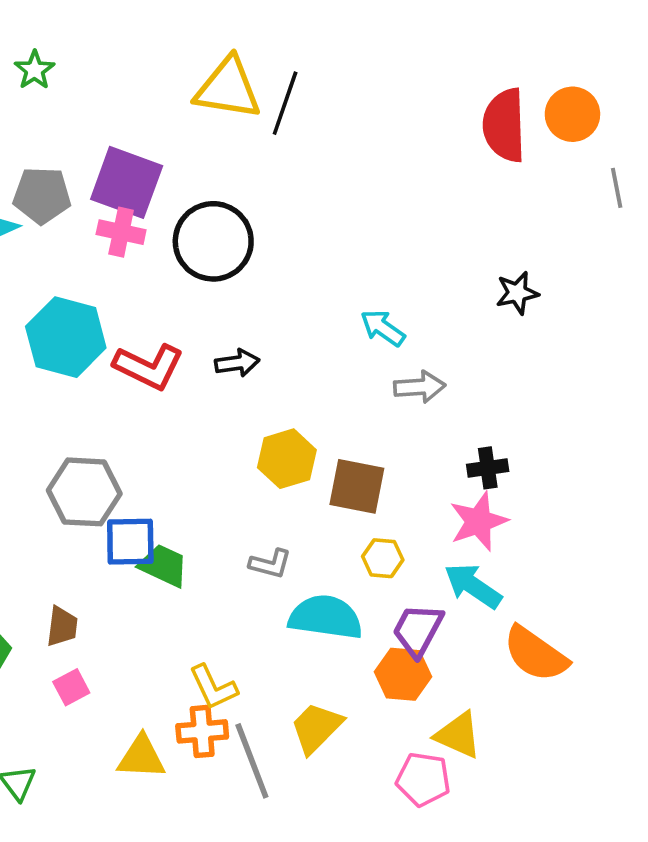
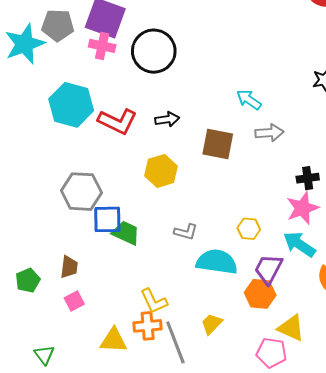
yellow hexagon: (287, 459) -> (161, 171), moved
brown square: (357, 486) -> (218, 144), moved
yellow trapezoid: (316, 728) -> (212, 324), size x0.7

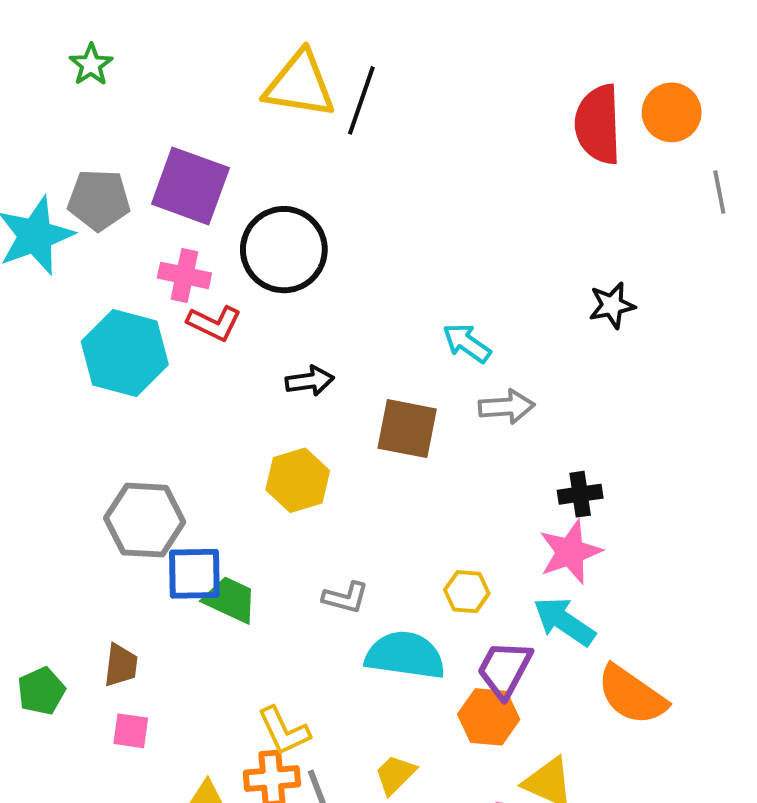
pink cross: (102, 46) -> (184, 275), moved
red L-shape: (118, 121) -> (214, 323), moved, size x0.7
pink square: (74, 301) -> (131, 731), turned 36

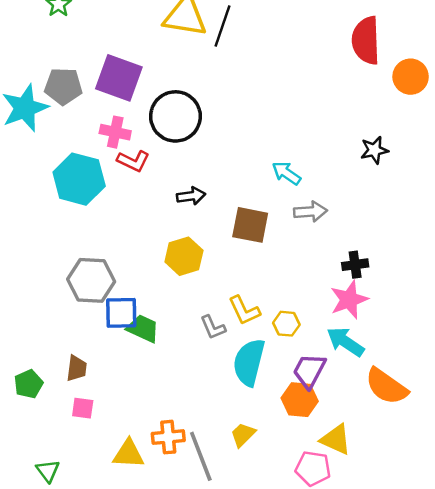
orange circle: (672, 112) -> (411, 77), moved
gray L-shape: (345, 598) -> (213, 327), turned 52
cyan semicircle: (405, 655) -> (249, 362), turned -84
yellow L-shape: (284, 731) -> (244, 310), moved

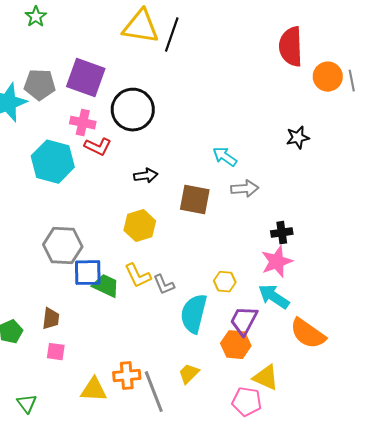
yellow L-shape: (244, 310) -> (138, 276), moved

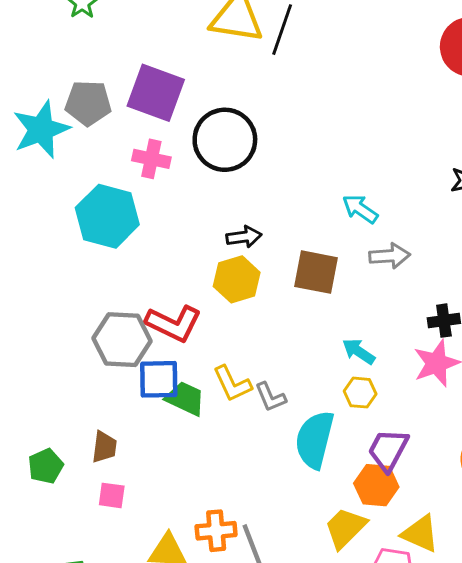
red L-shape: (98, 147) -> (173, 323), moved, size x1.4
yellow hexagon: (140, 226) -> (237, 279), moved
cyan arrow: (274, 297) -> (359, 351), moved, size x0.7
yellow trapezoid: (189, 374) -> (345, 528), moved, size x1.4

